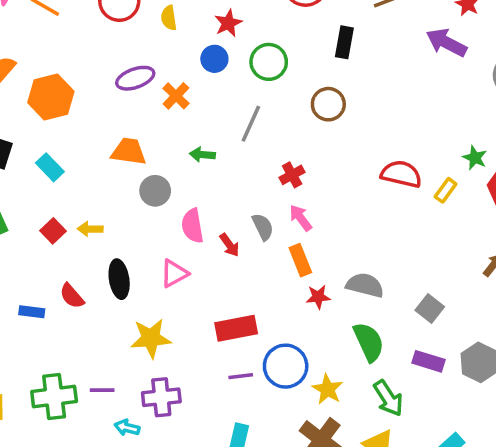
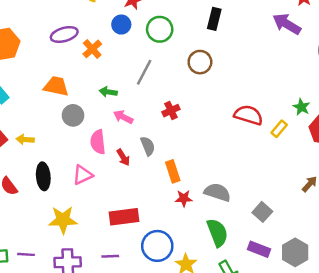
pink arrow: (301, 218) -> (123, 117), moved, turned -30
purple line: (241, 376) -> (110, 256), moved

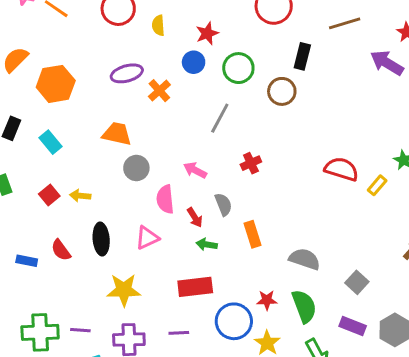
brown circle: (200, 62) -> (282, 91), moved
green arrow: (108, 92) -> (207, 244), moved
red star: (184, 198) -> (267, 300), moved

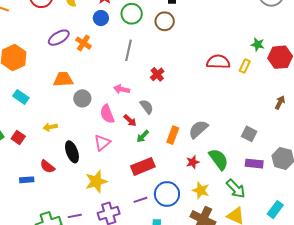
red square: (49, 195) -> (18, 137), moved
orange rectangle: (253, 234) -> (173, 135), moved, turned 54
green arrow: (207, 244) -> (143, 136), turned -40
gray semicircle: (305, 259) -> (198, 129), moved, turned -45
blue circle: (234, 321) -> (167, 194), moved

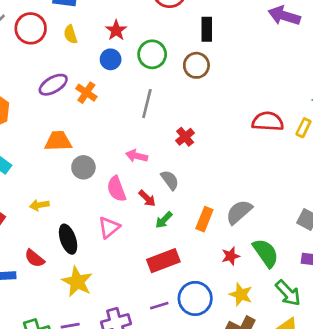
yellow star: (96, 181) -> (77, 282), moved, turned -30

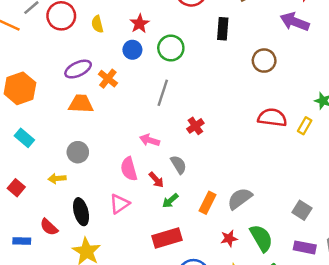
brown circle: (196, 65) -> (264, 61), moved
orange trapezoid: (58, 141) -> (81, 104), moved
gray circle: (83, 167) -> (78, 152), moved

